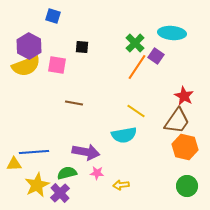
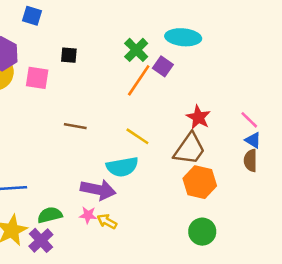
brown line: (74, 103) -> (75, 126), moved
purple arrow: (86, 152) -> (98, 190), moved
yellow arrow: (121, 185) -> (107, 221), moved, turned 35

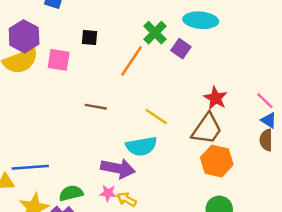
orange line: (139, 80) -> (132, 61), moved

